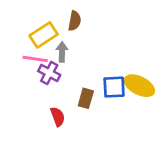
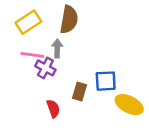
brown semicircle: (75, 21) -> (69, 20), size x1.5
yellow rectangle: (44, 35) -> (28, 22), moved
yellow ellipse: (139, 86) -> (129, 105), moved

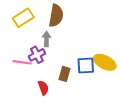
pink line: (32, 55) -> (22, 62), moved
purple cross: (45, 68) -> (37, 55), turned 35
yellow ellipse: (129, 105) -> (105, 62), moved

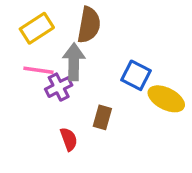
gray arrow: (46, 39) -> (74, 62), size x1.5
pink line: (22, 62) -> (38, 70), moved
blue square: (86, 65) -> (136, 75), moved, turned 30

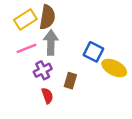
brown semicircle: (89, 25) -> (47, 17), moved
pink line: (38, 70) -> (27, 48), turned -30
purple cross: (59, 87) -> (43, 70), moved

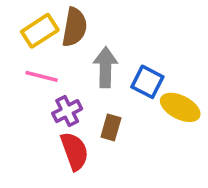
gray arrow: (51, 43) -> (105, 67), moved
pink line: (27, 48) -> (42, 76), turned 36
red semicircle: (47, 96) -> (74, 151), size x1.5

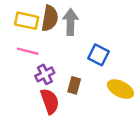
yellow rectangle: (40, 31) -> (27, 21), turned 45
gray arrow: (105, 67) -> (70, 22), moved
yellow ellipse: (180, 107) -> (120, 89), moved

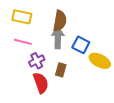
brown semicircle: (50, 18) -> (60, 21), moved
gray arrow: (70, 22) -> (58, 38), moved
yellow ellipse: (120, 89) -> (100, 61), moved

